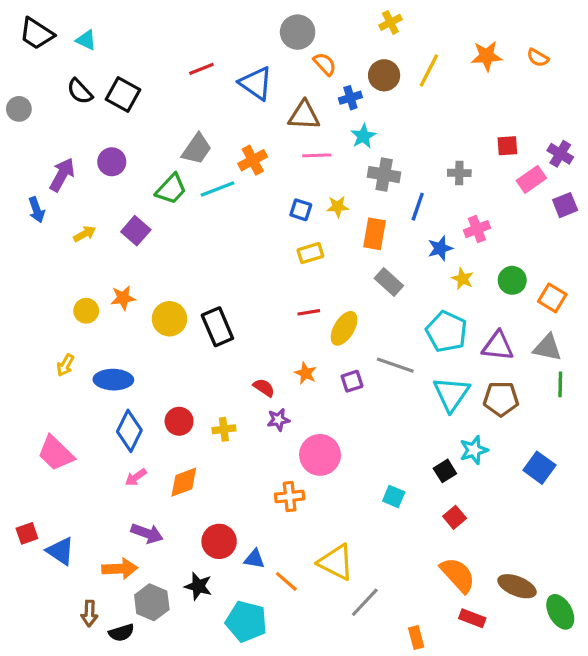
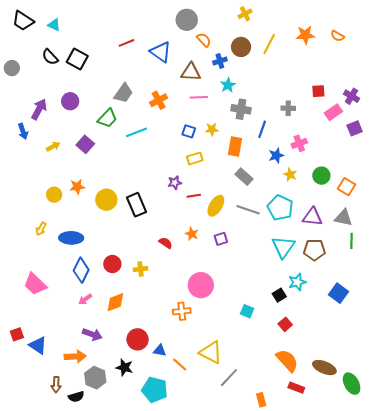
cyan line: (217, 189) -> (136, 132), moved
gray line: (395, 365) -> (248, 210), moved
purple star: (278, 420) -> (175, 183), moved

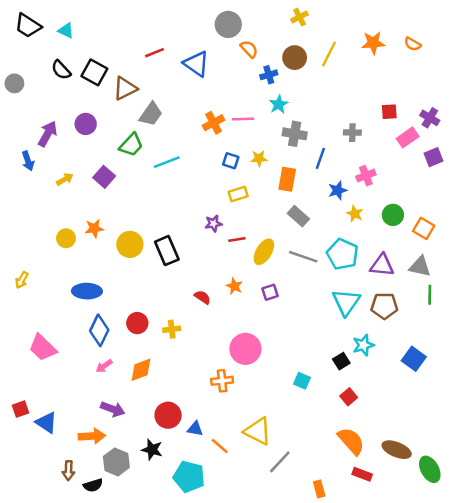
brown triangle: (191, 72) -> (125, 88), moved, turned -30
orange cross: (159, 100) -> (213, 123), moved
yellow arrow: (41, 229) -> (22, 280), moved

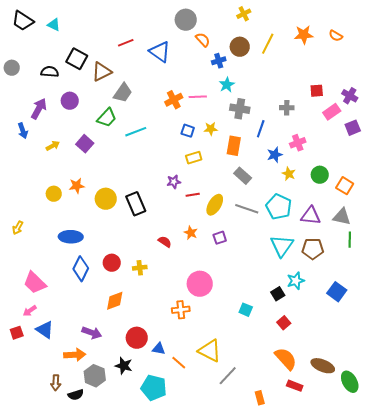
black semicircle: (61, 70) -> (50, 72), moved, turned 138
pink arrow: (104, 366) -> (30, 311), moved
blue triangle: (46, 423) -> (45, 330), moved

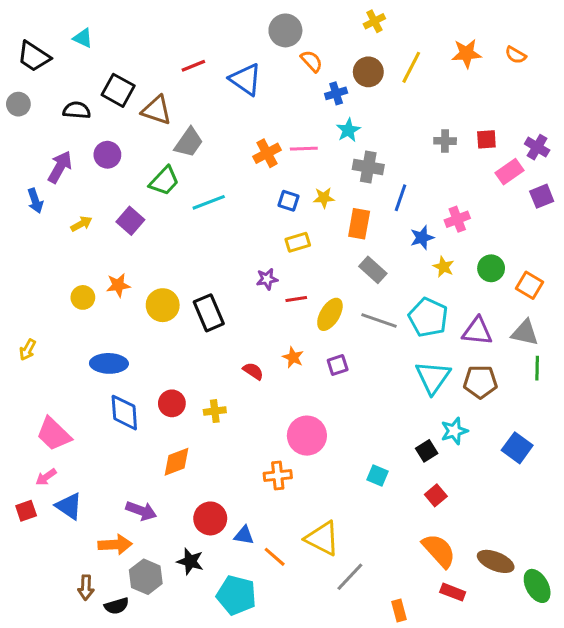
black trapezoid: (23, 21) -> (34, 57), moved
brown triangle: (102, 72) -> (157, 110), turned 45
gray cross: (287, 108) -> (445, 141), moved
blue diamond: (81, 269) -> (124, 413), turned -30

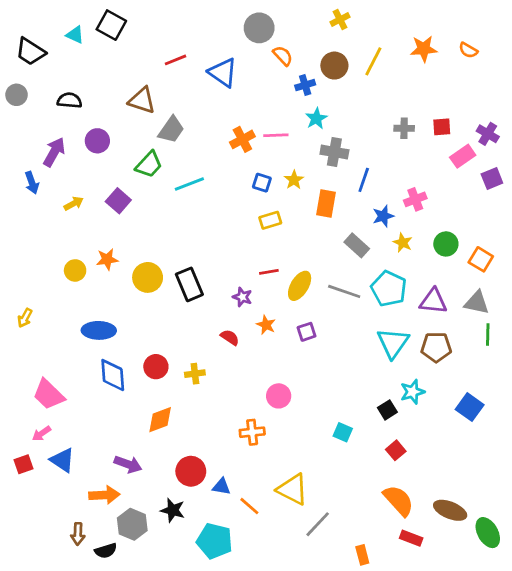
black square: (118, 90) -> (111, 25), moved
yellow star: (324, 198) -> (294, 180), turned -30
gray rectangle: (373, 270) -> (357, 245), moved
purple star: (267, 279) -> (242, 297), moved, turned 30
pink circle: (307, 436) -> (279, 396), size x0.7

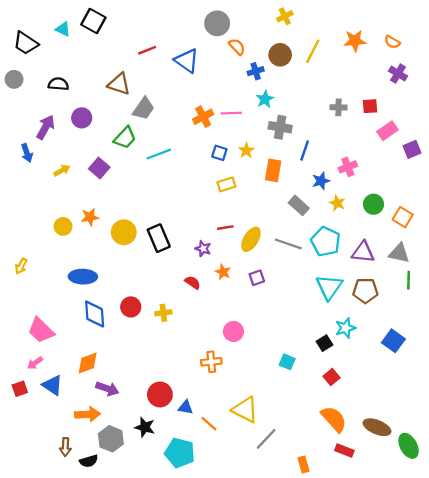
purple cross: (488, 134) -> (398, 74), moved
orange diamond: (160, 420) -> (88, 363), moved

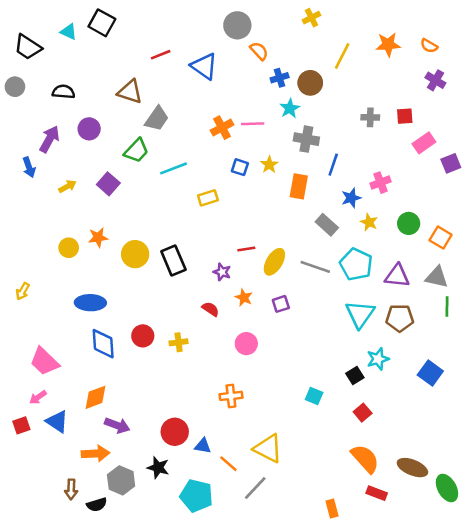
brown circle: (280, 55) -> (310, 83), moved
yellow rectangle: (226, 184) -> (208, 198), moved
pink circle: (233, 331) -> (246, 344), moved
gray line: (266, 439) -> (255, 488), moved

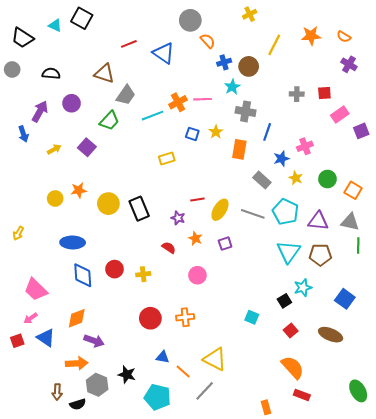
cyan line: (173, 168) -> (152, 116), moved
red circle: (175, 432) -> (150, 318), moved
brown ellipse: (412, 468) -> (331, 335), moved

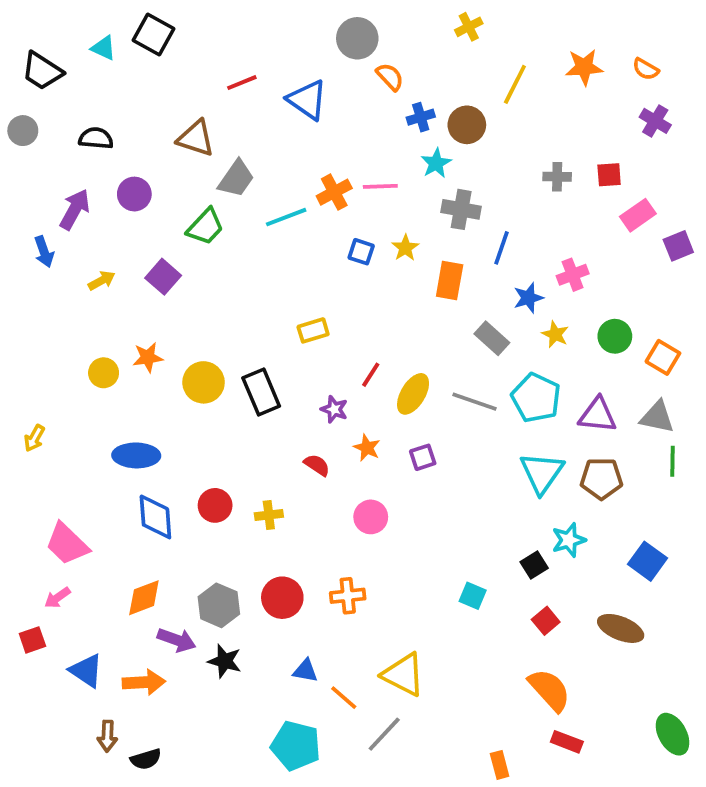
yellow rectangle: (167, 159) -> (313, 330), moved
red line: (197, 199) -> (371, 375), turned -48
blue triangle: (46, 338) -> (86, 671), moved
black star: (127, 375) -> (225, 661), moved
gray hexagon: (97, 385) -> (219, 605), moved

